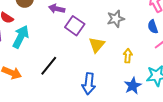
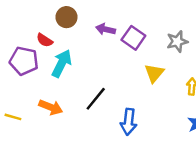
purple square: (75, 26) -> (133, 38), moved
blue arrow: (89, 84) -> (129, 122), moved

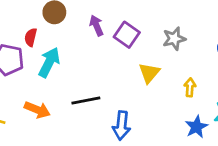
purple arrow: (105, 29) -> (96, 25), turned 54
red semicircle: (45, 40) -> (31, 37), turned 70
black line: (96, 99) -> (86, 100), turned 40

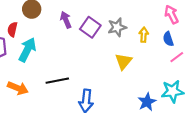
gray star: (174, 39) -> (117, 27), moved
yellow triangle: (149, 73) -> (123, 61), moved
yellow arrow: (190, 87) -> (144, 35), moved

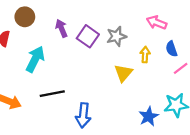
pink arrow: (171, 14) -> (157, 23), moved, turned -42
yellow arrow: (144, 35) -> (145, 55), moved
cyan arrow: (27, 50) -> (35, 59), moved

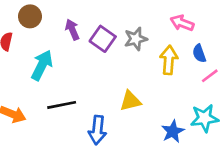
yellow arrow: (145, 55) -> (169, 60), size x1.5
yellow triangle: (123, 73) -> (130, 101), moved, turned 36

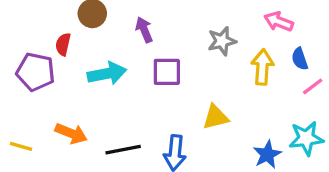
purple square: (103, 39) -> (167, 72), moved, turned -35
cyan arrow: (42, 65) -> (107, 73), turned 52
black line: (62, 105) -> (123, 150), moved

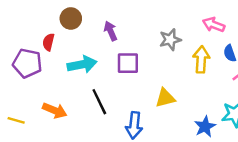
black line: (123, 150) -> (99, 102), moved, turned 75

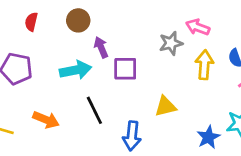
brown circle: (71, 18) -> (78, 20), moved
pink arrow: (214, 25) -> (198, 27), moved
purple arrow: (111, 31) -> (101, 47), moved
red semicircle: (48, 42) -> (31, 22), moved

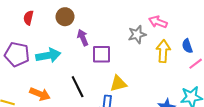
cyan arrow: (76, 70) -> (48, 55), moved
yellow triangle: (165, 106) -> (118, 84), moved

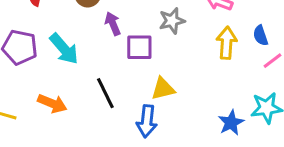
gray star: (137, 34) -> (172, 21), moved
cyan arrow: (48, 55) -> (64, 49), turned 60

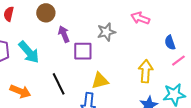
yellow arrow: (227, 43) -> (146, 71), moved

